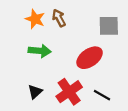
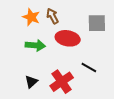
red ellipse: (90, 58) -> (68, 38), moved, turned 45
black line: (102, 95) -> (89, 68), moved

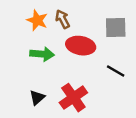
black line: (89, 68) -> (116, 71), moved

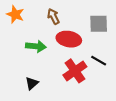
orange star: (37, 20) -> (15, 14), moved
red cross: (73, 98) -> (75, 71), moved

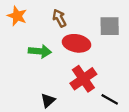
black line: (99, 61) -> (110, 99), moved
black triangle: (32, 83) -> (48, 100), moved

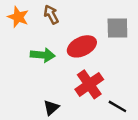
brown arrow: (59, 18) -> (51, 15), moved
red ellipse: (77, 43) -> (82, 46), turned -35

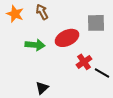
red cross: (89, 84) -> (84, 62), moved, size x0.7
black line: (117, 106) -> (102, 73), moved

